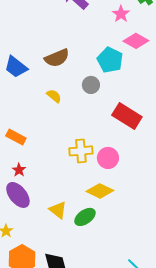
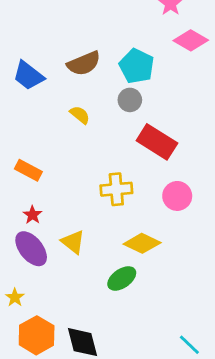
cyan pentagon: (110, 60) -> (137, 66), moved
red rectangle: (127, 116) -> (157, 142), moved
pink circle: (108, 158) -> (177, 196), moved
yellow triangle: (58, 210) -> (73, 242), moved

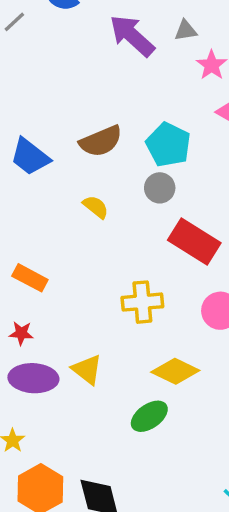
red star: (32, 215) -> (21, 333), moved, turned -30
purple ellipse: (31, 249) -> (33, 378), turned -48

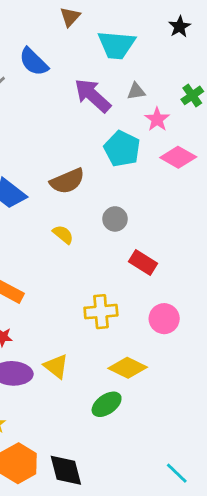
cyan pentagon: (168, 145) -> (122, 149), moved
red rectangle: (194, 242) -> (143, 262), size x0.7

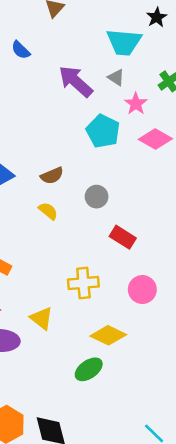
cyan trapezoid: (116, 45) -> (124, 42), moved
blue semicircle: (34, 62) -> (21, 50), size x0.7
gray triangle: (136, 91) -> (116, 77), turned 42
brown semicircle: (67, 181) -> (52, 176), moved, size x0.7
yellow triangle: (56, 366) -> (42, 318), moved

